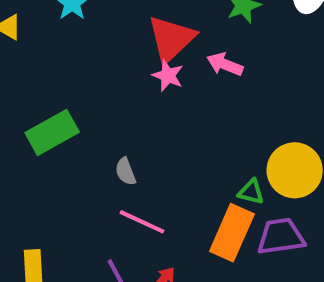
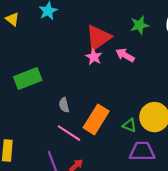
orange rectangle: (232, 233) -> (96, 119), moved

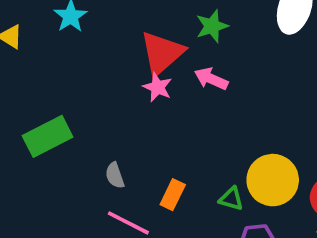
green star: (140, 25) -> (212, 26), moved
orange rectangle: (96, 119) -> (173, 195), size x0.6

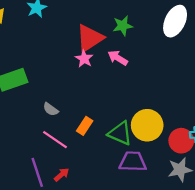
gray semicircle: (115, 175) -> (51, 109), turned -42
green triangle: (231, 199) -> (120, 133), size x1.6

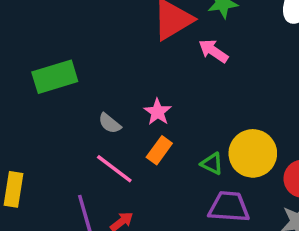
pink star: (84, 59) -> (158, 112), moved
green triangle: (120, 133) -> (212, 164), size x0.6

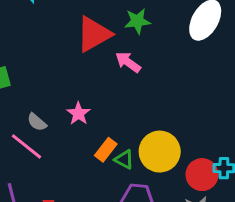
orange rectangle: (159, 150) -> (106, 150), moved
pink line: (114, 169) -> (26, 146), moved

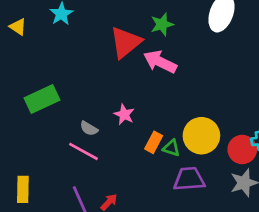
pink arrow: (128, 62) -> (160, 62), size x1.4

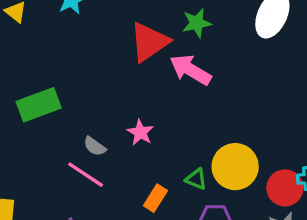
orange rectangle: (154, 142) -> (155, 198), moved

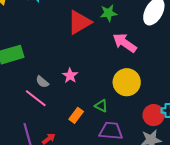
pink arrow: (190, 70) -> (125, 43), moved
yellow circle: (235, 167) -> (127, 82), moved

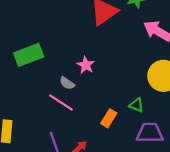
pink star: (70, 76) -> (86, 65), moved

